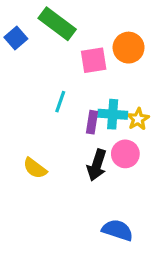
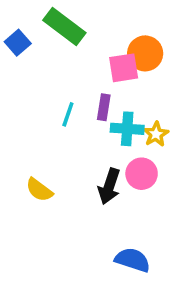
pink square: (94, 60) -> (124, 68), moved
purple rectangle: (92, 122) -> (104, 107), moved

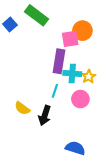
purple rectangle: (104, 107) -> (59, 61), size x1.6
cyan line: (68, 114) -> (55, 91), moved
black arrow: (109, 186) -> (45, 115), moved

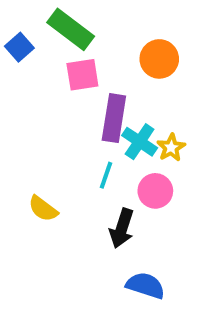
pink square: (70, 39) -> (82, 75), moved
cyan cross: (72, 74) -> (140, 142), turned 30
black arrow: (45, 115) -> (122, 228), moved

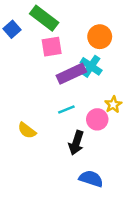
purple rectangle: (114, 118) -> (71, 74), turned 56
cyan cross: (140, 142) -> (91, 66), moved
yellow star: (171, 148) -> (113, 105), moved
cyan line: (106, 175) -> (66, 110), turned 49

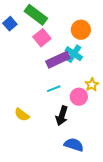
pink square: (52, 47) -> (42, 38), turned -30
yellow semicircle: (27, 130) -> (22, 115), moved

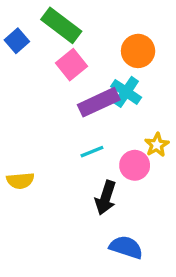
yellow semicircle: (22, 115) -> (20, 181), moved, turned -42

